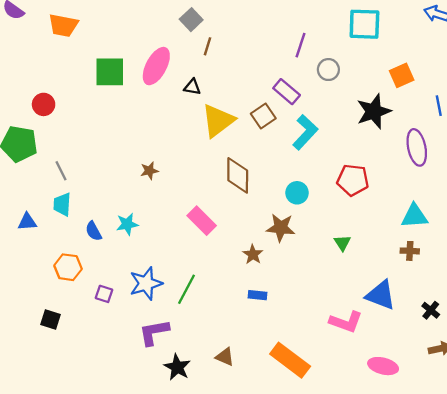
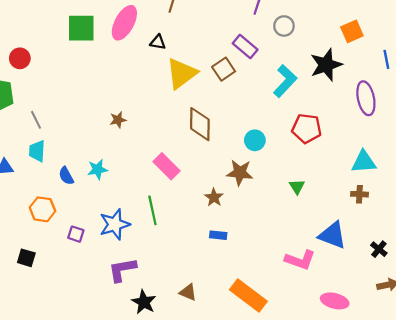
cyan L-shape: (305, 132) -> (285, 81), moved
green line: (187, 289) -> (152, 210), moved, turned -40

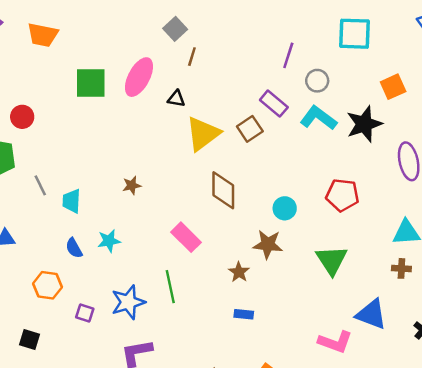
cyan L-shape: (285, 81) -> (318, 118), moved, turned -96
cyan trapezoid: (37, 151) -> (72, 201), moved
green triangle: (297, 187) -> (332, 260), size x1.8

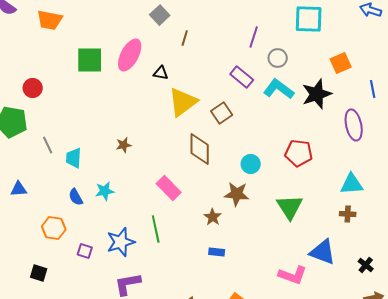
brown line: (192, 57) -> (185, 38), moved
brown square: (250, 129) -> (222, 113), moved

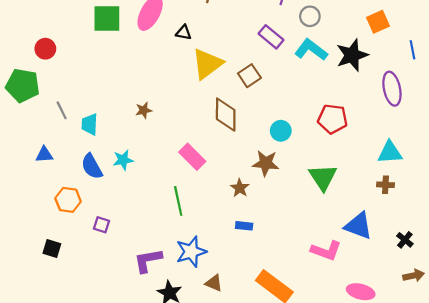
blue triangle: (19, 189) -> (44, 155), moved
blue semicircle: (76, 197) -> (92, 166), size x1.4
blue star: (121, 242) -> (191, 252), moved

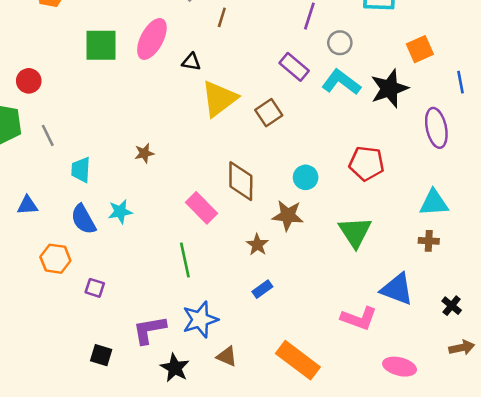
gray line: (62, 110) -> (48, 135), moved
brown diamond: (226, 115) -> (241, 181), moved
blue rectangle: (244, 226) -> (262, 289), turned -42
black square: (52, 248) -> (101, 355), moved

